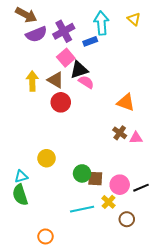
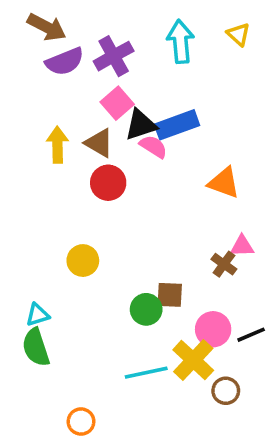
blue rectangle: (90, 41) -> (177, 125), moved, size x1.6
brown cross: (120, 133) -> (224, 264), moved
yellow circle: (47, 158) -> (83, 261), moved
brown square: (95, 179) -> (170, 295), moved
yellow cross: (108, 202) -> (193, 360), size x1.6

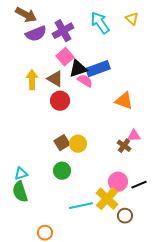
cyan arrow: (181, 42) -> (100, 23), turned -30
yellow circle: (83, 261) -> (78, 144), moved
brown square: (170, 295) -> (62, 143), moved, turned -35
green circle: (146, 309) -> (62, 171), moved

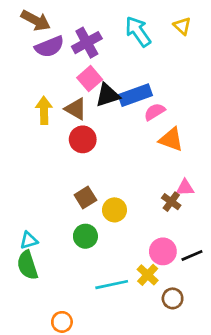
pink semicircle: (85, 81) -> (155, 112), moved, turned -63
yellow circle: (78, 144) -> (114, 210), moved
yellow cross: (107, 199) -> (148, 275), size x0.7

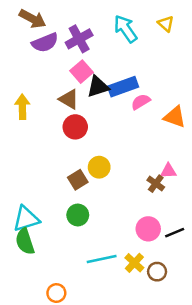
yellow arrow: (44, 110) -> (22, 107), moved
orange triangle: (171, 139) -> (175, 117), moved
yellow circle: (114, 210) -> (99, 167), moved
cyan triangle: (29, 240) -> (26, 219), size x1.6
yellow cross: (148, 275) -> (134, 263), moved

